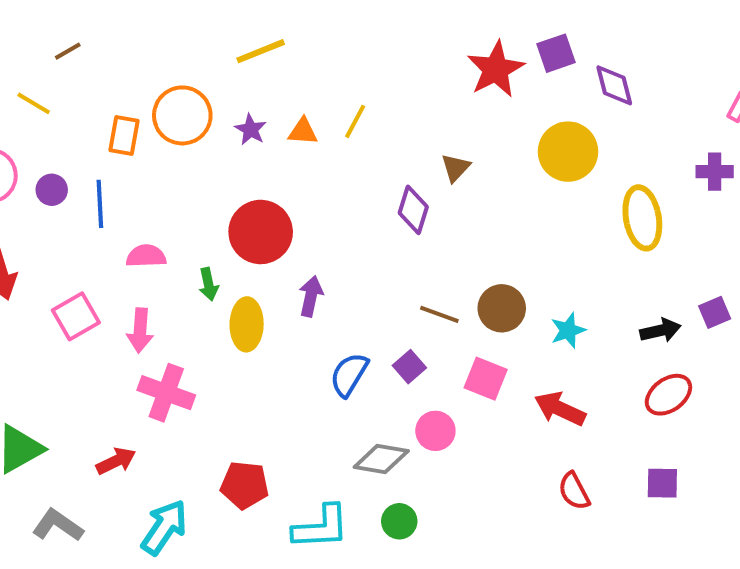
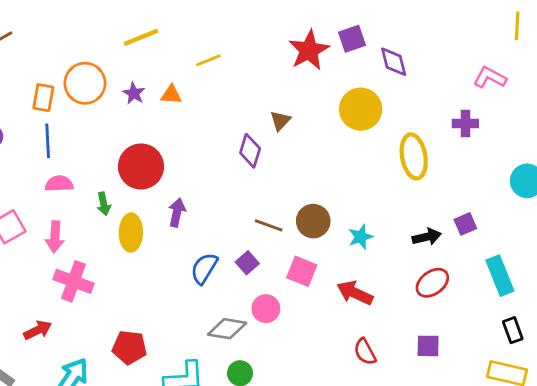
yellow line: (355, 121) -> (208, 60), moved, turned 40
blue line: (100, 204) -> (48, 141), moved

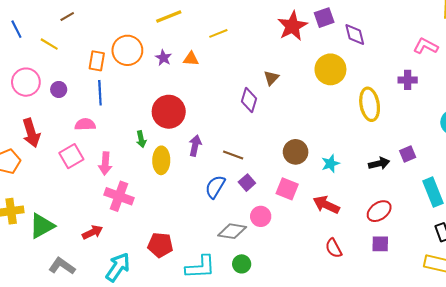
pink semicircle: (59, 184) -> (85, 124), moved
brown line: (269, 225) -> (233, 155), moved
red ellipse: (432, 283) -> (379, 211), moved

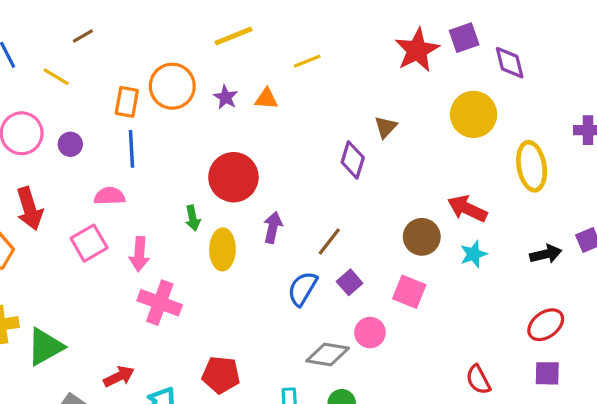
brown line: (233, 155) -> (329, 242), turned -72
red arrow: (326, 205) -> (467, 209), moved
red arrow: (93, 232) -> (119, 376), moved

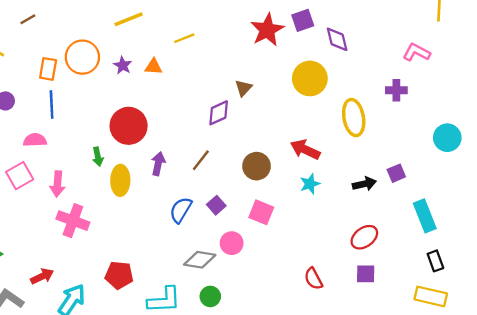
brown line: (83, 36) -> (28, 19), moved
purple diamond: (353, 160) -> (219, 113), turned 48
brown circle: (422, 237) -> (257, 166), moved
brown line: (329, 242) -> (201, 160), moved

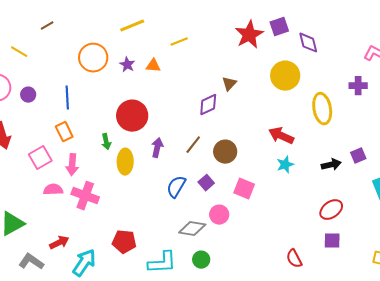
orange rectangle: (48, 69) -> (64, 132), moved, turned -36
pink semicircle: (35, 140) -> (53, 190), moved
brown circle: (257, 166) -> (225, 152), moved
red semicircle: (313, 279) -> (294, 259), moved

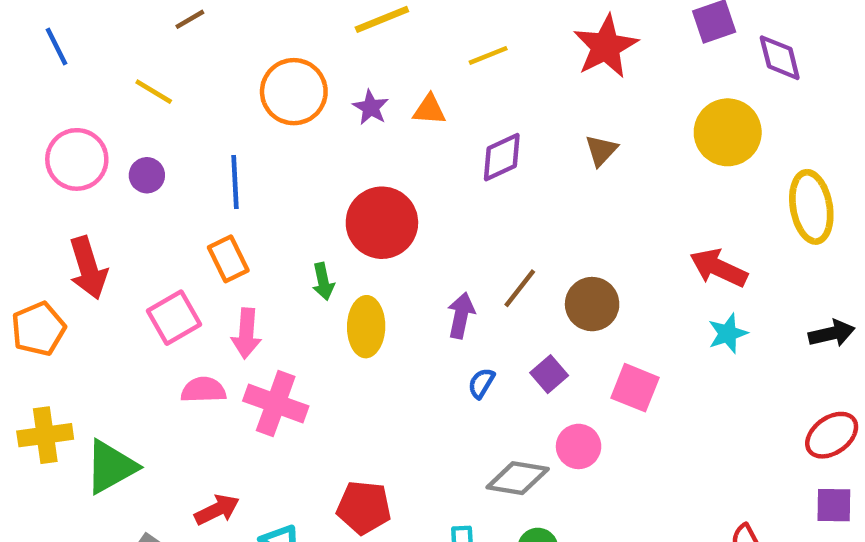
red star: (249, 35) -> (606, 46), moved
yellow line: (19, 52) -> (154, 92), moved
purple diamond: (208, 105) -> (502, 157), moved
purple arrow: (157, 148) -> (461, 315), moved
blue semicircle: (176, 187) -> (481, 383), size x0.6

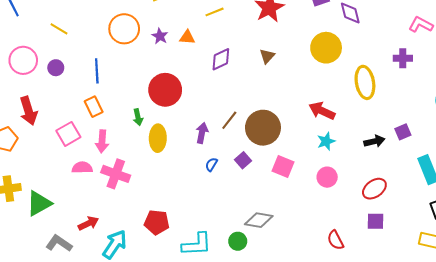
brown circle: (592, 304) -> (263, 128), size x1.4
pink circle: (579, 446) -> (327, 177), moved
gray diamond: (518, 478) -> (259, 220), moved

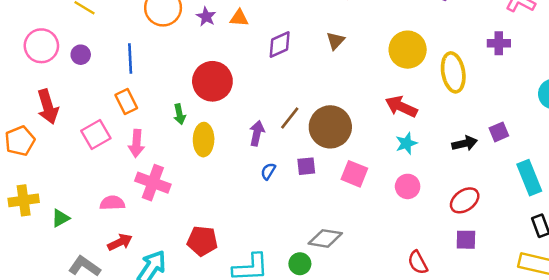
yellow circle: (326, 48) -> (408, 50), moved
purple square: (243, 160) -> (306, 166), turned 35
pink semicircle: (82, 168) -> (112, 203), moved
green triangle: (39, 203) -> (60, 218), size x0.6

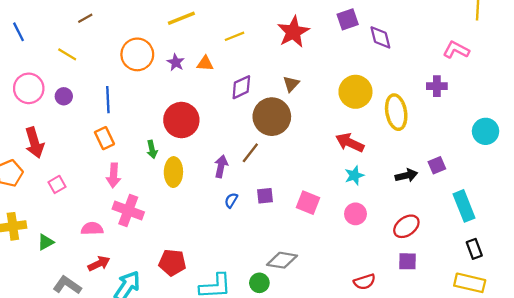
brown circle: (330, 127) -> (272, 117), moved
pink square: (96, 134) -> (57, 184), moved, size x0.7
red semicircle: (418, 262) -> (365, 282), turned -80

